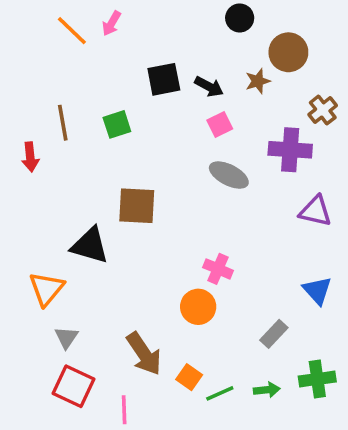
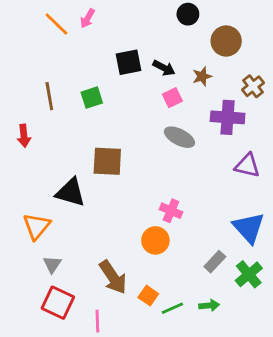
brown star: (258, 81) -> (202, 76), moved
red arrow: (30, 157) -> (24, 136), moved
blue triangle: (317, 291) -> (249, 228), size x1.4
green cross: (317, 379) -> (249, 274), moved, turned -32

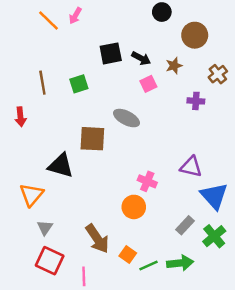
purple cross: (228, 117) -> (196, 101), size x0.6
gray ellipse: (179, 137) -> (126, 118), moved
purple triangle: (247, 165) -> (191, 167), moved
green arrow: (209, 305) -> (180, 263), size x1.5

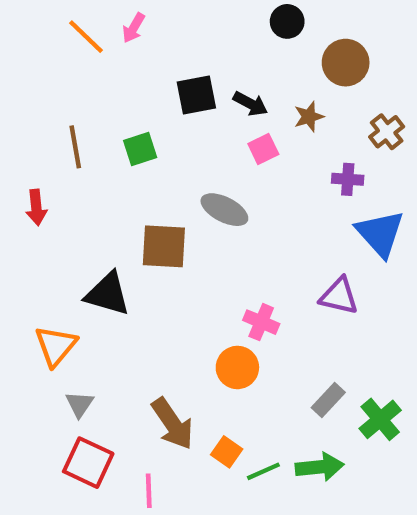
blue triangle: (214, 196) -> (380, 233), moved

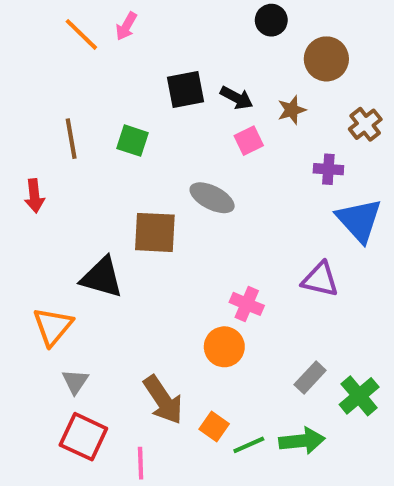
green square: (140, 149) -> (132, 141), turned 36

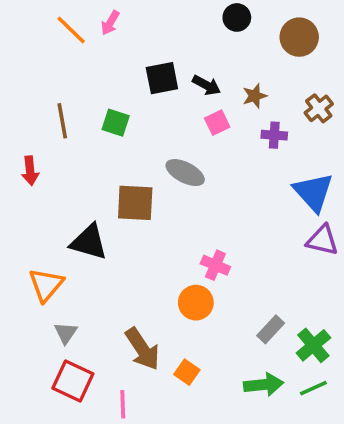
brown circle: (326, 59) -> (299, 37), moved
purple cross: (328, 169) -> (274, 135), moved
purple triangle: (320, 279) -> (322, 240), moved
green line: (249, 445) -> (313, 388), moved

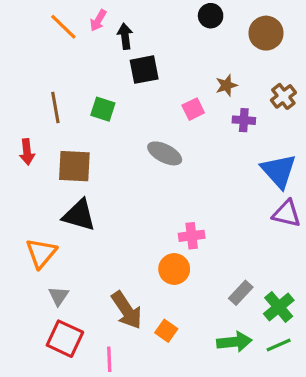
black arrow: (207, 85) -> (125, 36), moved, turned -125
brown square: (135, 203) -> (74, 166), moved
pink cross: (215, 265) -> (192, 236), turned -30

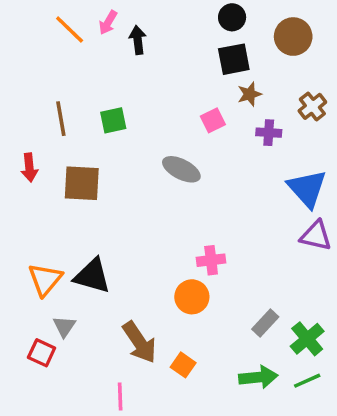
black square: (144, 70) -> (234, 59), moved
green square: (103, 109) -> (113, 120), turned -30
black triangle: (79, 215) -> (92, 276), moved
red square: (65, 339) -> (42, 353), moved, size x0.7

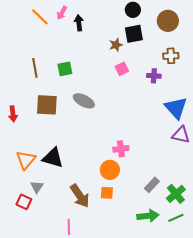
brown star: (250, 94) -> (116, 45), moved
brown cross: (312, 106) -> (171, 56), moved, turned 35
red arrow: (29, 168) -> (13, 114), moved
gray ellipse: (181, 169) -> (84, 101), moved
orange square: (183, 365) -> (107, 193), moved, turned -32

